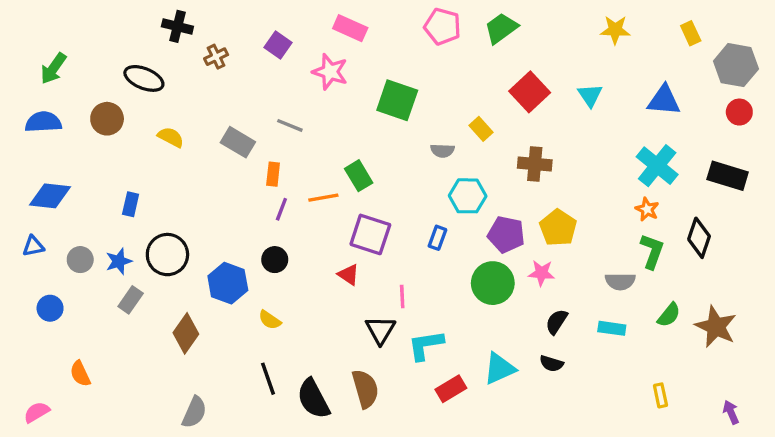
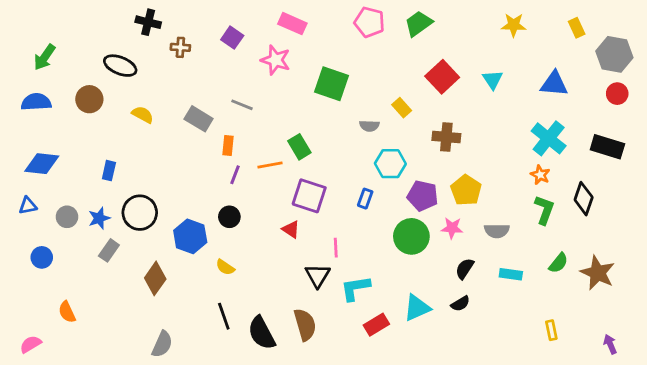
brown cross: (216, 57) -> (180, 47), turned 30
gray semicircle: (620, 281) -> (497, 231), moved
black semicircle: (551, 364) -> (460, 304), turned -48

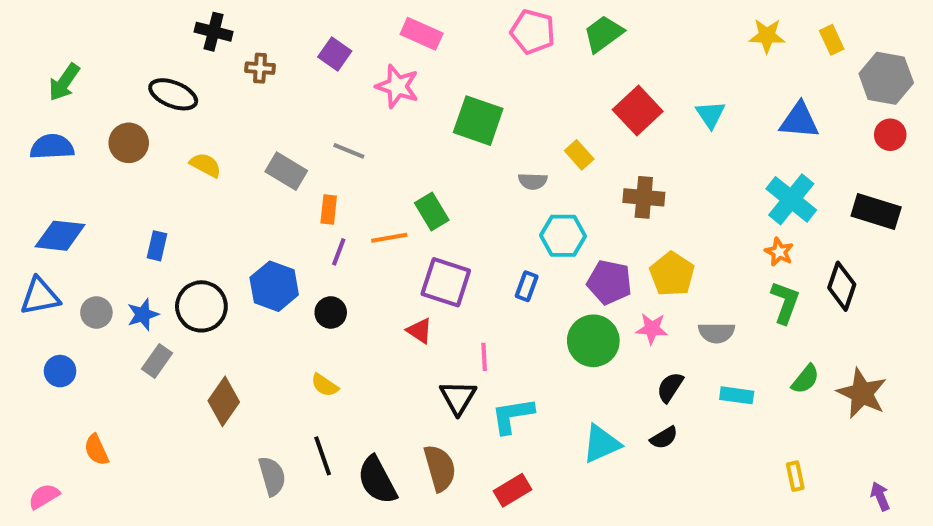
yellow star: (514, 25) -> (767, 36), moved
blue triangle: (28, 206) -> (40, 296), size x1.5
blue hexagon: (190, 236) -> (274, 286), moved
red rectangle: (376, 325) -> (512, 490), moved
gray semicircle: (162, 344) -> (272, 476), moved, turned -40

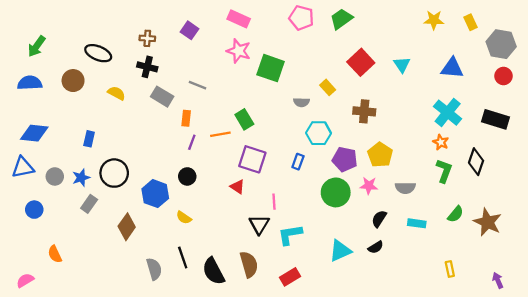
black cross: (214, 32) -> (147, 67), moved
pink star: (397, 86) -> (239, 51), moved
blue hexagon: (274, 286) -> (155, 194), moved

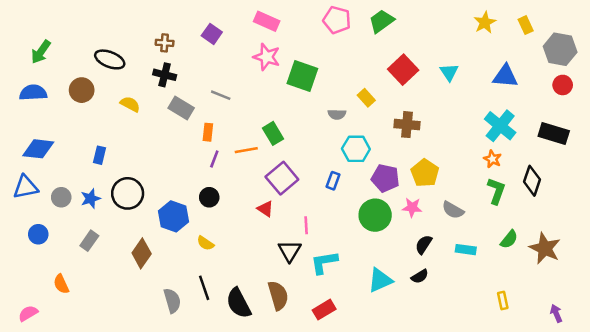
yellow star: (434, 20) -> (485, 22), turned -30
purple square: (252, 159) -> (282, 178), turned 32
gray semicircle: (405, 188) -> (453, 210), turned 30
gray rectangle: (89, 204) -> (89, 241), moved

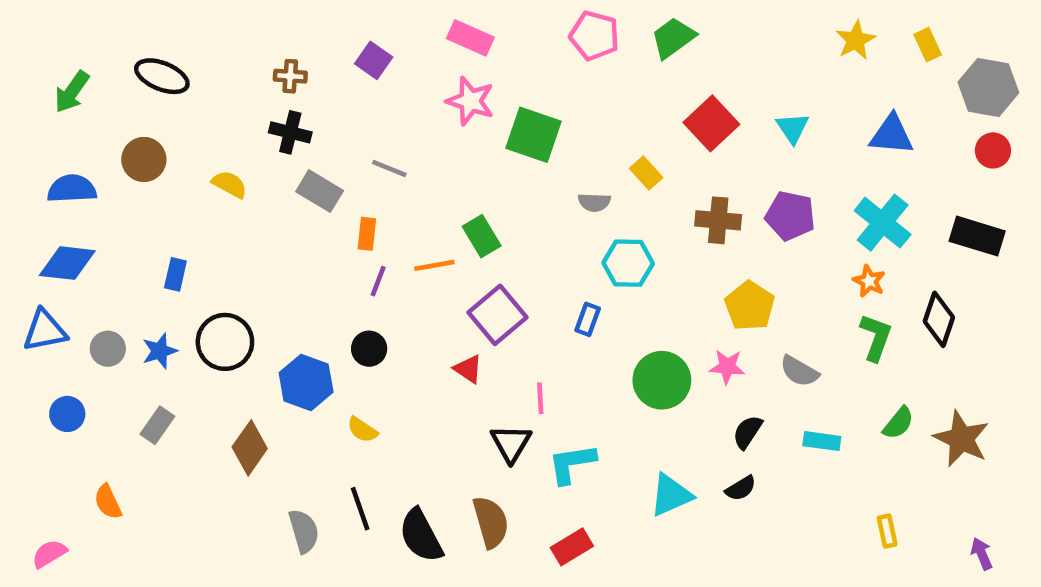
black ellipse: (110, 59) -> (162, 76), moved
blue semicircle: (33, 93) -> (72, 189), moved
purple pentagon: (385, 178) -> (790, 216), moved

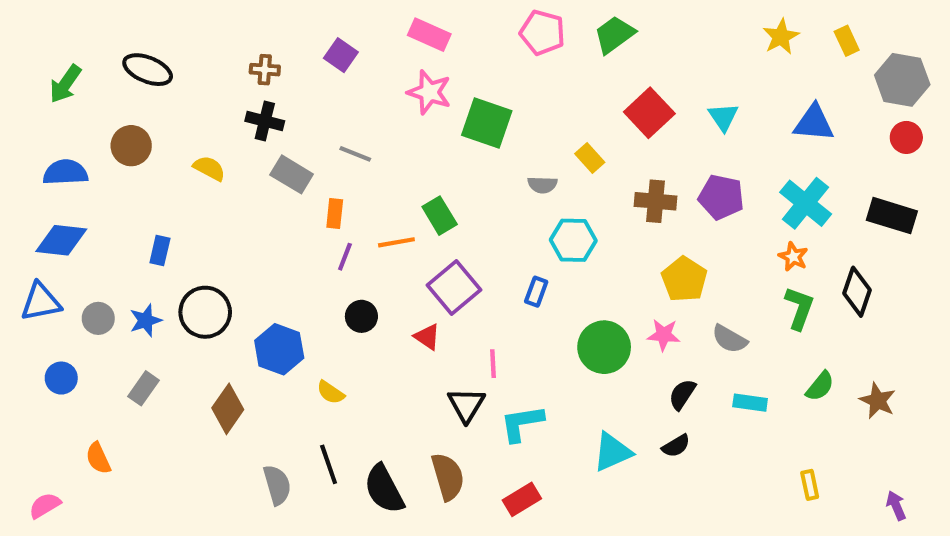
black circle: (369, 349) -> (361, 316), moved
brown star: (961, 439) -> (878, 401), size x0.7

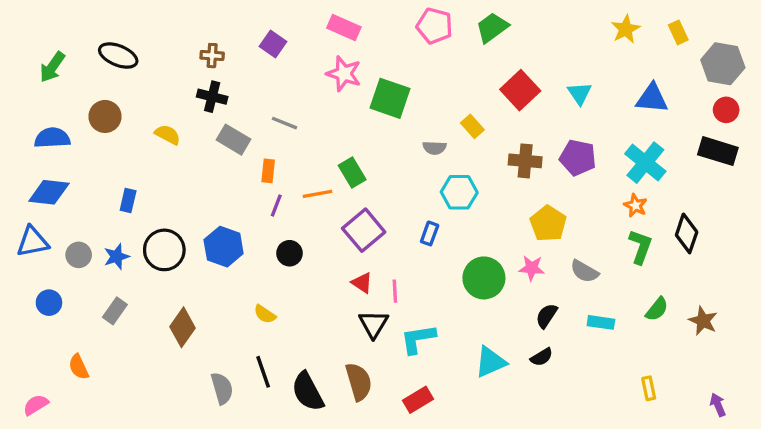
black rectangle: (892, 216) -> (718, 151), moved
red triangle: (427, 337) -> (362, 283), moved
blue hexagon: (279, 349) -> (224, 247), moved

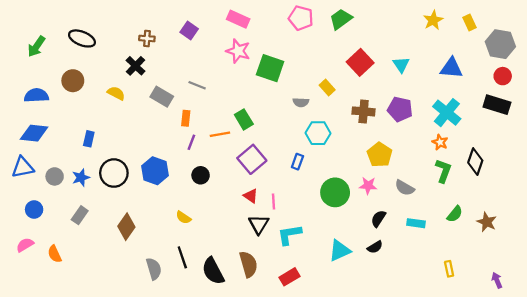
black cross: (212, 97) -> (136, 66), moved, turned 30
pink semicircle: (36, 405) -> (25, 245), moved

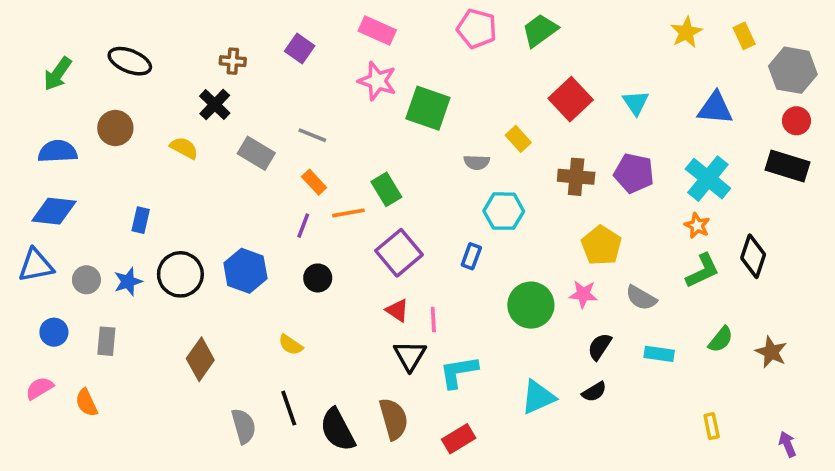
orange rectangle: (186, 118) -> (314, 182), moved, turned -49
green L-shape: (443, 171) -> (703, 271), turned 45
gray rectangle: (80, 215) -> (106, 341), moved, turned -30

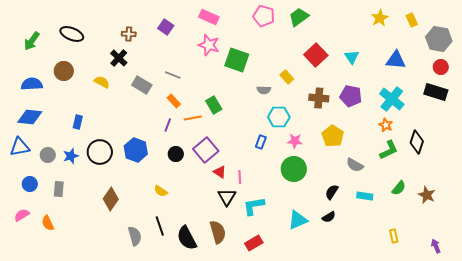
purple square: (399, 253) -> (206, 150), moved
pink star: (583, 294) -> (295, 141), moved

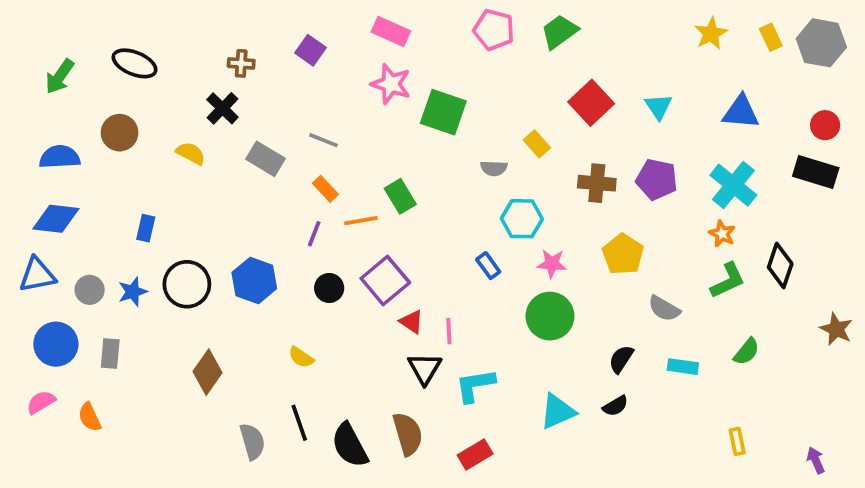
gray hexagon: (439, 39) -> (821, 43), moved
blue rectangle: (261, 142) -> (488, 266), turned -56
blue circle: (30, 184) -> (56, 344), size x1.5
brown star: (427, 195) -> (836, 329), moved

